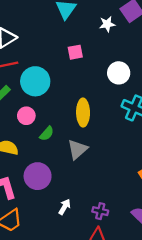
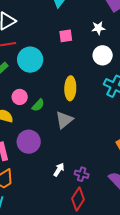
white star: (107, 24) -> (98, 28), moved
pink circle: (26, 116) -> (20, 97), moved
white arrow: (65, 207) -> (59, 170), moved

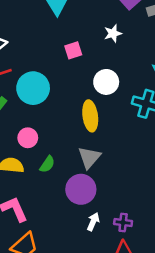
white circle: (103, 55) -> (106, 82), moved
green semicircle: (38, 105) -> (47, 164), moved
purple circle: (29, 142) -> (81, 189), moved

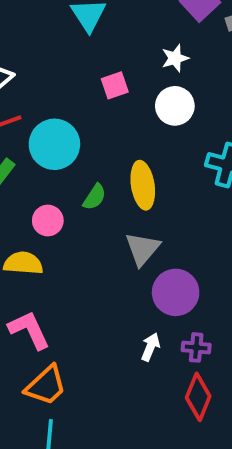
white circle: (106, 82) -> (175, 106), moved
green semicircle: (47, 164) -> (95, 197), moved
purple circle: (81, 189) -> (176, 292), moved

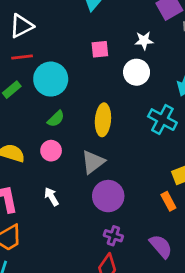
green semicircle: (95, 197) -> (56, 119), moved
pink circle: (48, 221) -> (51, 151), moved
white arrow: (150, 347) -> (51, 197), moved, turned -66

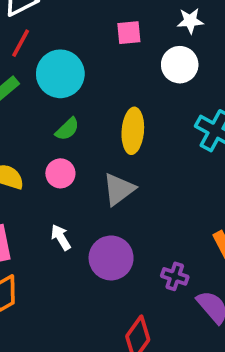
red line: (22, 57) -> (21, 43), turned -55
purple circle: (108, 196) -> (111, 258), moved
purple cross: (113, 236) -> (175, 276), moved

